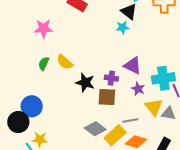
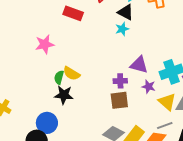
green semicircle: (44, 64) -> (59, 77), moved
black star: (85, 83) -> (64, 95), moved
gray line: (130, 121) -> (165, 125), moved

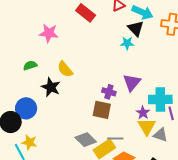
purple triangle: (139, 65) -> (132, 82), turned 36
green semicircle: (59, 77) -> (30, 65), moved, turned 40
purple star: (149, 87) -> (143, 113), moved
gray line: (165, 125) -> (115, 139), moved

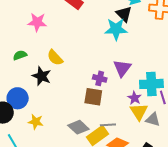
cyan star: (127, 43) -> (116, 29), size x1.6
yellow star: (29, 142) -> (36, 122), moved

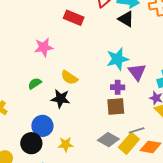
cyan star: (116, 29) -> (118, 59), moved

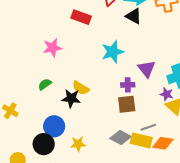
cyan star: (118, 59) -> (113, 52), moved
yellow semicircle: (69, 78) -> (81, 88), moved
yellow rectangle: (129, 143) -> (141, 140), turned 65

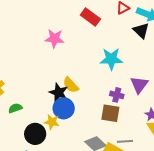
green semicircle: (45, 84) -> (15, 108), moved
blue circle: (54, 126) -> (64, 108), moved
black circle: (44, 144) -> (35, 134), moved
yellow star: (78, 144) -> (52, 122), moved

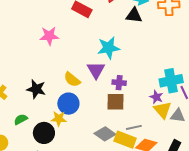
black triangle: (141, 31) -> (134, 15), turned -30
purple triangle: (139, 85) -> (96, 70), moved
black star: (59, 93) -> (36, 89), moved
green semicircle: (15, 108) -> (21, 119), moved

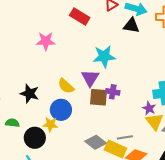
brown square: (115, 102) -> (98, 97), moved
green semicircle: (21, 119) -> (12, 123), turned 32

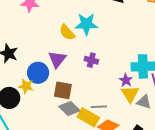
purple triangle: (90, 78) -> (57, 59), moved
yellow semicircle: (66, 86) -> (67, 32), moved
brown square: (98, 97) -> (63, 90), moved

